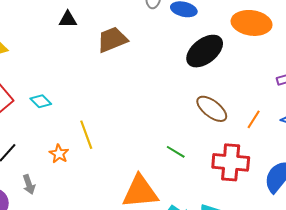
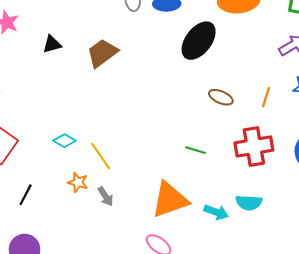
cyan diamond: (41, 101) -> (64, 141), moved
brown ellipse: (212, 109) -> (221, 97), size x0.7
gray arrow: (29, 184) -> (106, 196), moved

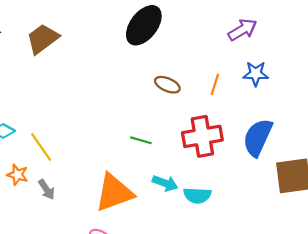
cyan arrow: (216, 212) -> (165, 183), moved

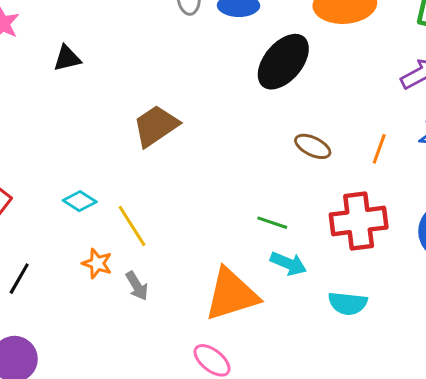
brown trapezoid: (43, 39) -> (156, 126), moved
cyan arrow: (165, 183) -> (288, 263), moved

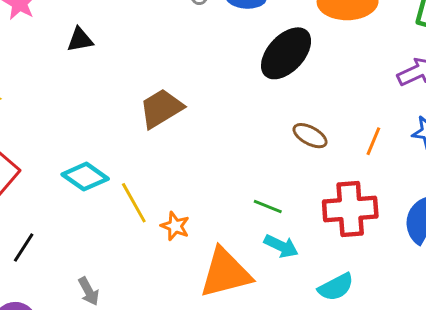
cyan diamond: (80, 201) -> (85, 177), size x1.4
orange star: (97, 263) -> (175, 226), moved
gray arrow: (137, 286) -> (89, 291), moved
cyan semicircle: (348, 303) -> (336, 287), turned -36

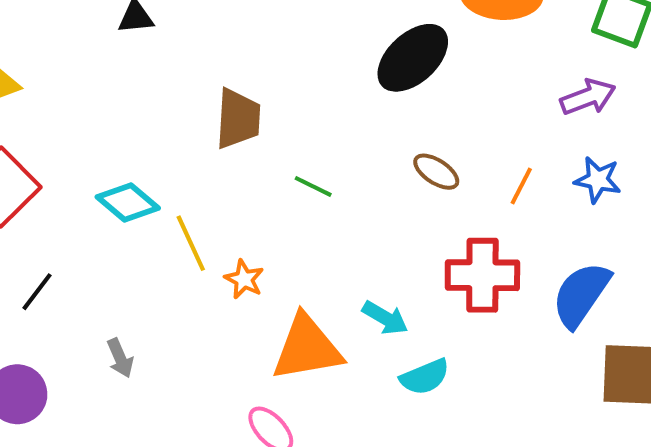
brown trapezoid: (161, 108) -> (238, 119), turned 120
green line: (268, 206) -> (313, 186), moved
cyan semicircle: (336, 287) -> (425, 377), moved

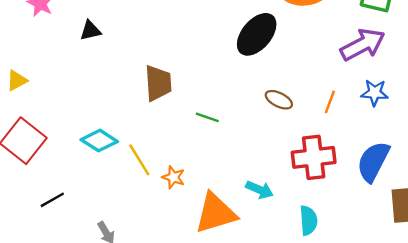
purple arrow: (588, 97) -> (363, 45), size x1.4
black line: (37, 292) -> (52, 200), turned 30
cyan semicircle: (425, 377) -> (308, 220), moved, turned -64

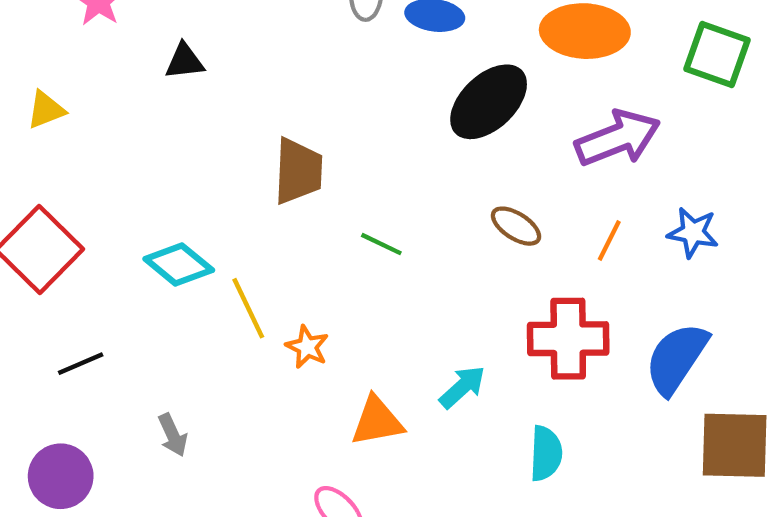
purple arrow: (363, 45) -> (618, 138), moved
yellow triangle: (17, 80) -> (46, 110), moved
cyan arrow: (259, 190) -> (462, 387), turned -72
orange triangle: (216, 213) -> (377, 421), size x0.7

